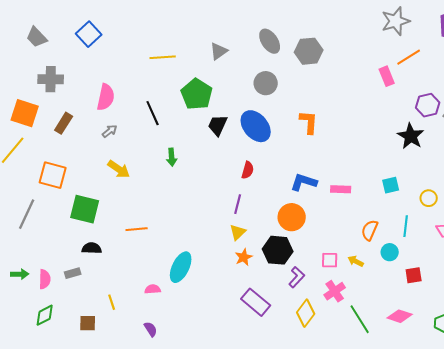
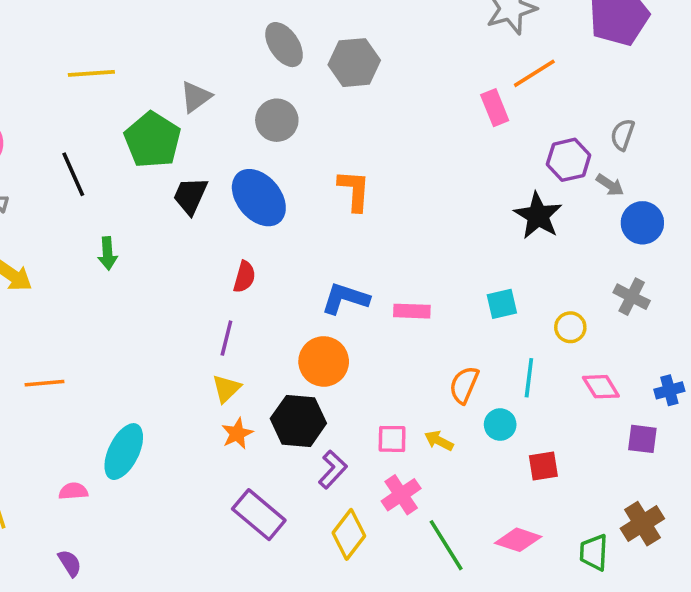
gray triangle: (219, 51) -> (196, 97), moved

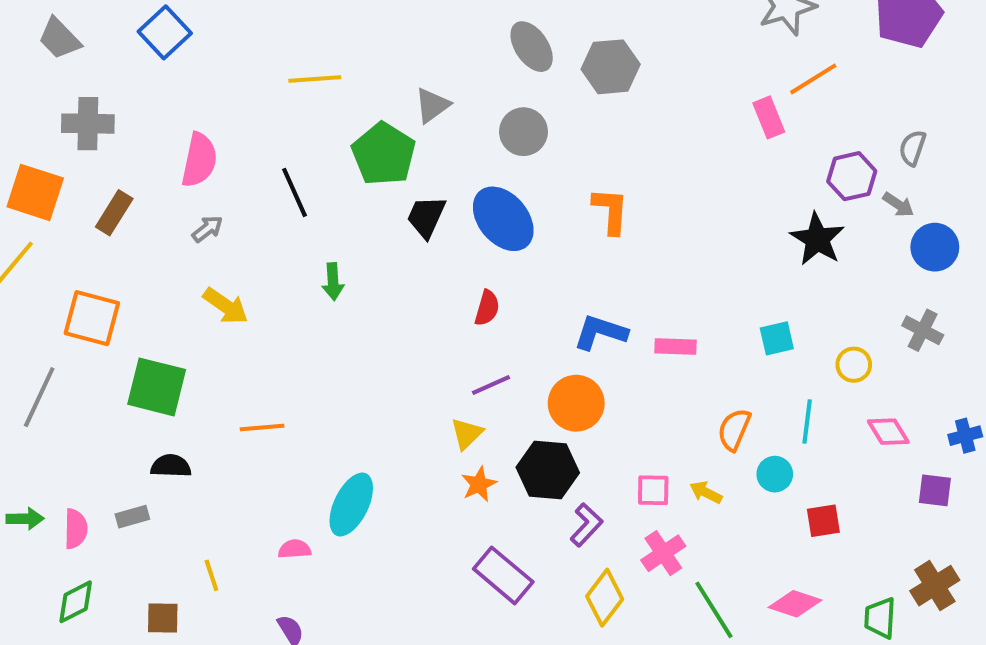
purple line: (226, 338) -> (491, 385), moved, turned 52

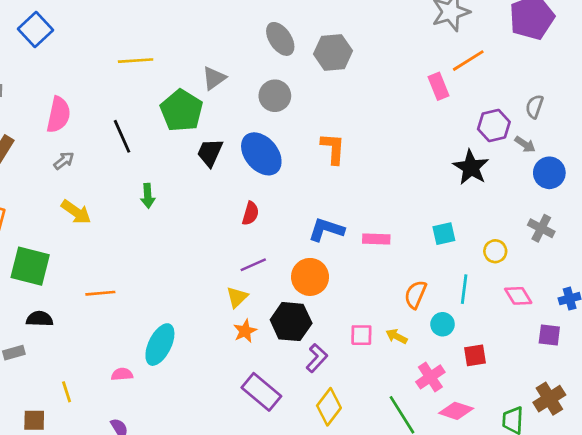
pink cross: (663, 553) -> (430, 377), moved

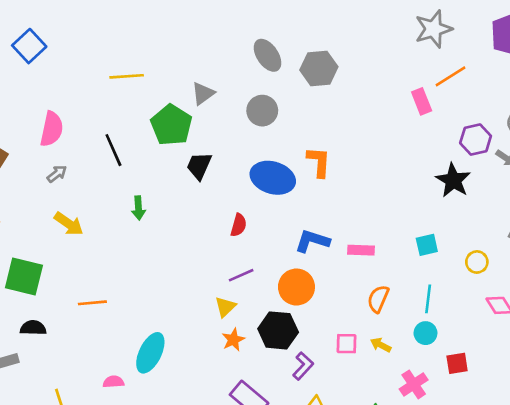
blue ellipse: (261, 154) -> (273, 178), moved, turned -33
cyan line: (464, 289) -> (428, 299), moved
orange semicircle: (415, 295) -> (378, 299), moved

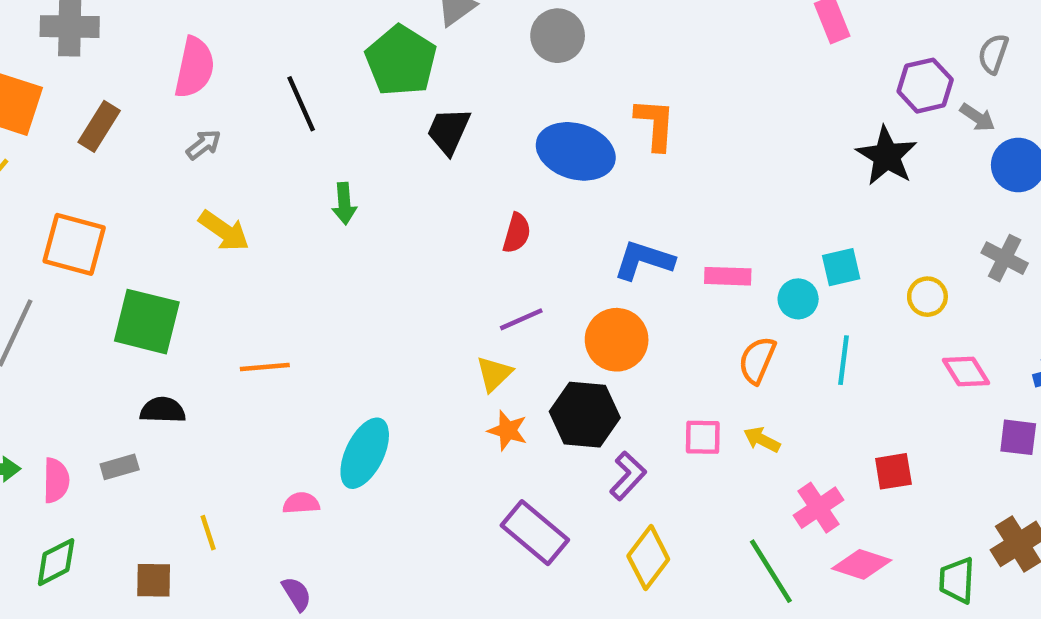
cyan circle: (425, 333) -> (798, 299), moved
orange star: (233, 340) -> (508, 430), turned -30

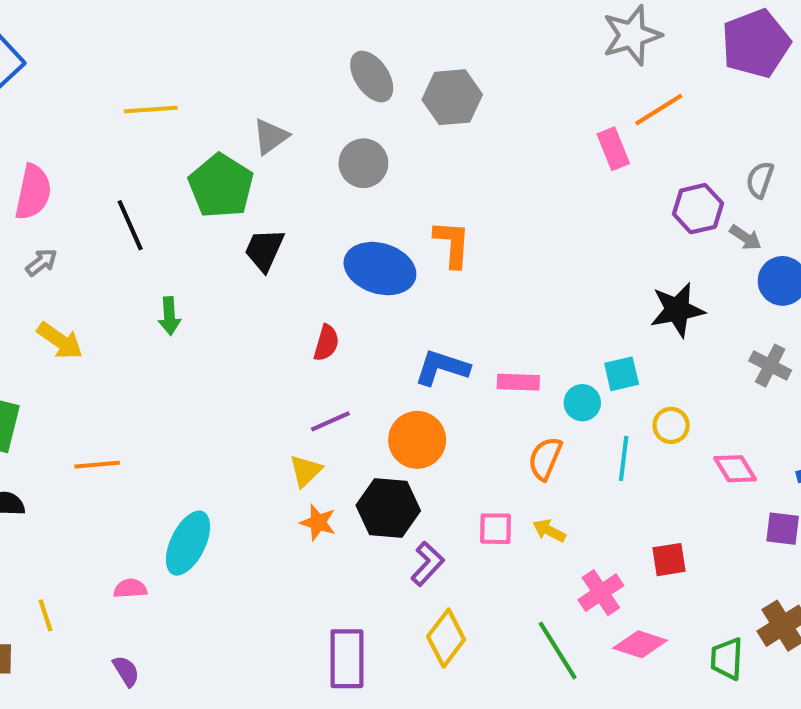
black star: (887, 156) -> (677, 310), moved, turned 30
yellow circle: (927, 297) -> (671, 425), moved
purple rectangle: (535, 533) -> (347, 659), moved, turned 50

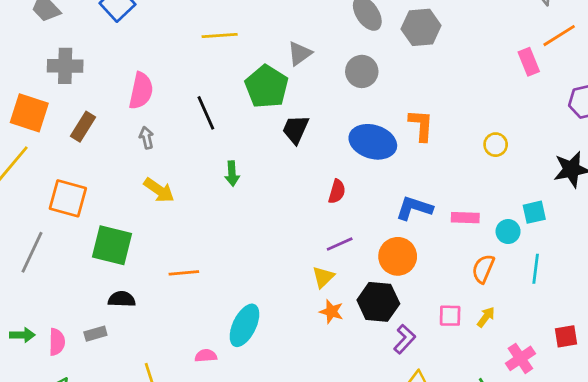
gray arrow: (41, 262) -> (147, 138), turned -65
yellow circle: (671, 425) -> (496, 145), moved
yellow arrow: (549, 531) -> (486, 317), turned 100

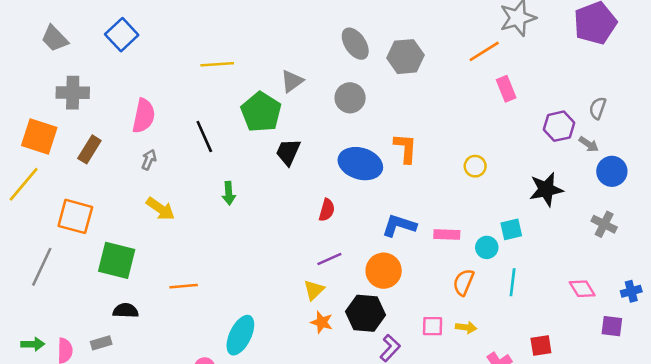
orange line: (559, 36) -> (484, 51), moved
gray arrow: (147, 138) -> (149, 160), turned 36
yellow arrow: (486, 317) -> (466, 327), turned 60

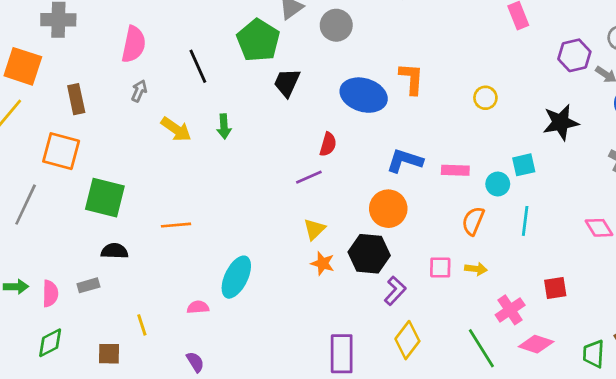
gray circle: (350, 98) -> (336, 25), moved
brown rectangle: (89, 149) -> (76, 99), moved, turned -44
yellow arrow: (160, 209) -> (176, 129), moved
purple line: (329, 259) -> (309, 177), moved

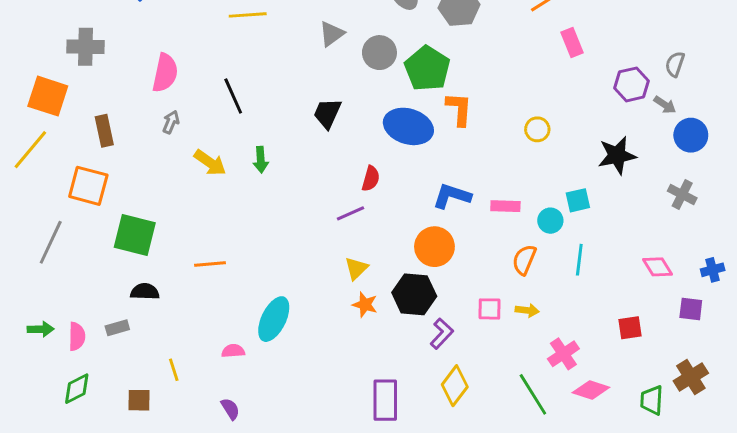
green pentagon: (258, 40) -> (427, 69), moved
red square: (555, 288) -> (630, 328), moved

